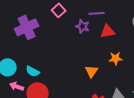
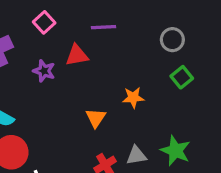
purple star: (83, 26) -> (44, 71), moved
red triangle: (108, 31) -> (77, 55), moved

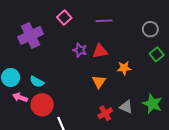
red triangle: (77, 55) -> (100, 51), moved
purple star: (44, 71) -> (80, 50), moved
gray triangle: (136, 155) -> (126, 107), turned 32

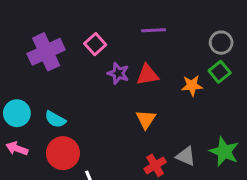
pink square: (64, 18) -> (95, 44), moved
green square: (157, 54) -> (220, 72), moved
orange star: (124, 68) -> (192, 86), moved
pink arrow: (20, 97) -> (17, 149), moved

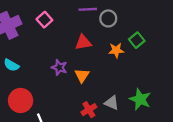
gray circle: (221, 43) -> (108, 18), moved
purple star: (118, 73) -> (59, 67), moved
cyan semicircle: (55, 119) -> (11, 65), moved

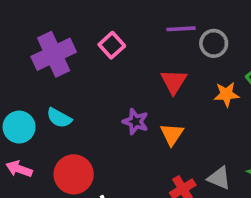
red triangle: (83, 42) -> (174, 82), turned -48

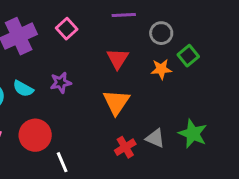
gray circle: (214, 43) -> (161, 33), moved
purple star: (135, 122) -> (61, 83), moved, turned -30
orange triangle: (172, 134) -> (116, 102), size x1.4

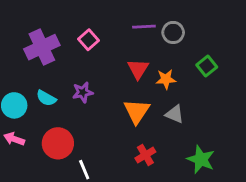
gray circle: (161, 33) -> (173, 32), moved
orange star: (161, 69) -> (166, 79), moved
green star: (193, 134) -> (201, 159), moved
gray triangle: (155, 138) -> (175, 114), moved

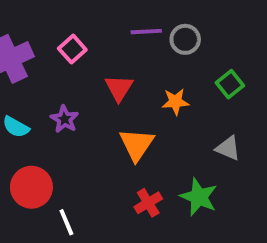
red triangle: (138, 69) -> (119, 88), moved
purple star: (83, 92) -> (65, 119), turned -30
gray triangle: (175, 114) -> (228, 148), moved
green star: (201, 159) -> (199, 197), moved

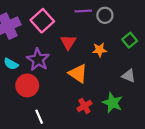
pink square: (72, 49) -> (42, 21), size x1.5
purple star: (65, 119) -> (38, 60), size x1.5
orange triangle: (137, 144) -> (78, 74), turned -30
red circle: (31, 187) -> (27, 85), moved

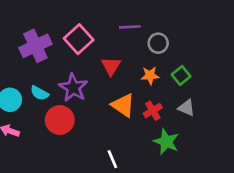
gray circle: (105, 15) -> (158, 43), moved
green square: (130, 40) -> (181, 76), moved
red cross: (84, 106) -> (153, 111), moved
white line: (39, 117) -> (112, 159), moved

